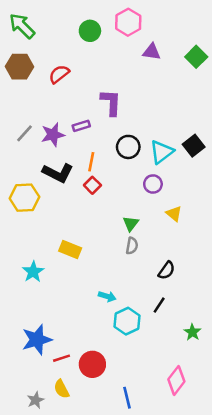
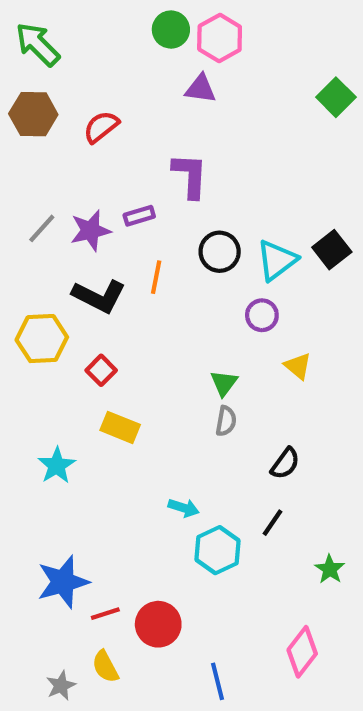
green circle: (90, 31) -> (171, 30), moved
purple triangle: (152, 52) -> (201, 89), moved
red square: (92, 185) -> (101, 370), moved

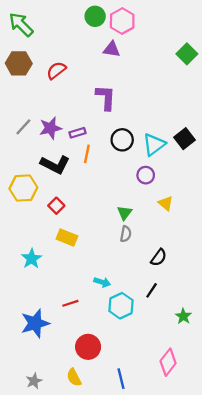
purple rectangle: (139, 216) -> (77, 133), moved
red line: (105, 614) -> (70, 303), moved
yellow semicircle: (105, 667) -> (74, 377), moved

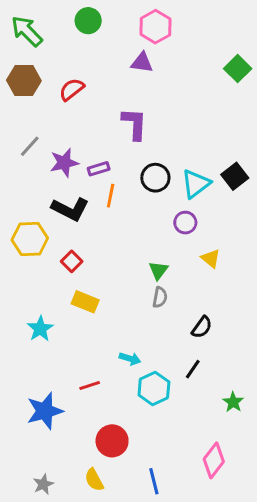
green circle: (95, 16) -> (88, 21), moved
gray line: (23, 127) -> (30, 146), moved

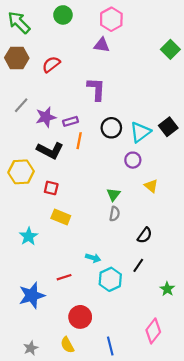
red square: (72, 261) -> (51, 188), turned -32

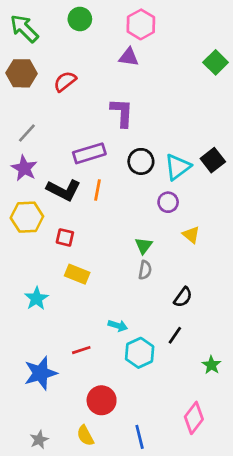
purple star: (46, 117) -> (24, 168), moved, turned -30
purple rectangle: (71, 121) -> (89, 153), size x1.6
orange line: (79, 141) -> (98, 190), moved

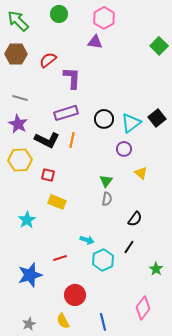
purple L-shape: (122, 113) -> (72, 78), moved
gray line: (27, 133) -> (20, 98), turned 63

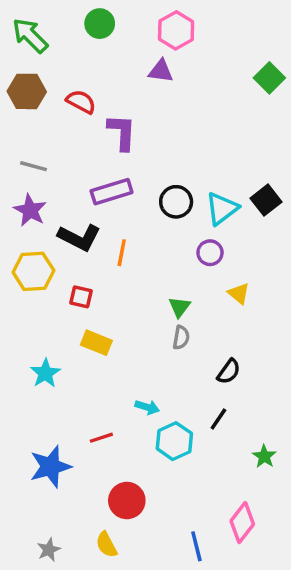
red semicircle: (48, 60) -> (81, 102), turned 66
orange line: (72, 140) -> (122, 253), moved
blue line: (103, 322) -> (196, 546), moved

